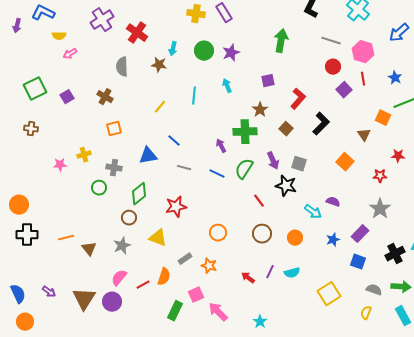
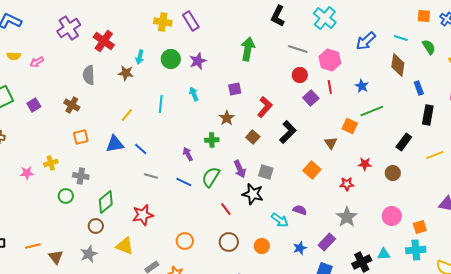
yellow semicircle: (59, 36) -> (14, 56), moved
green cross: (245, 132) -> (212, 140), size x0.6
blue triangle: (148, 156) -> (115, 144), moved

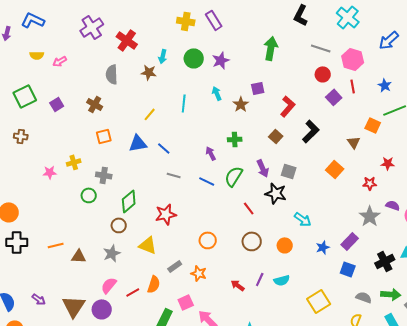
brown star: (227, 118) -> (241, 104), moved
purple semicircle: (300, 210) -> (393, 205), moved
brown triangle: (56, 257) -> (79, 256), turned -49

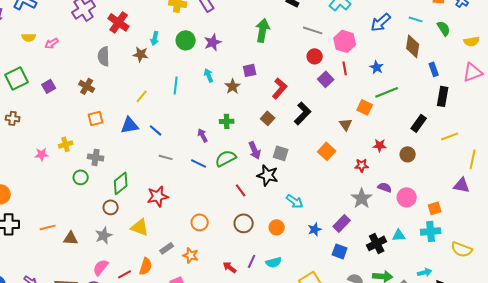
green semicircle: (234, 176) -> (226, 158), turned 30

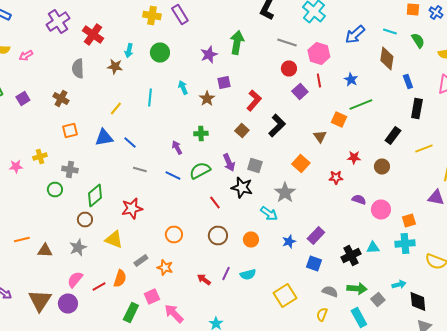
purple star: (213, 42) -> (209, 54), moved
gray star: (362, 198) -> (285, 192), moved

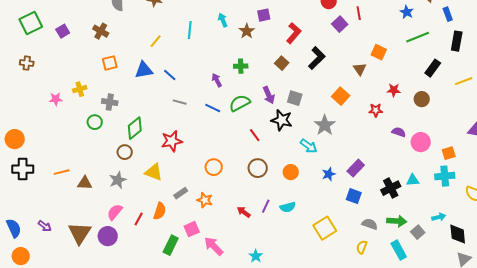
blue star: (351, 80) -> (407, 12), moved
green line: (361, 104) -> (418, 37), moved
red line: (99, 286) -> (139, 219), turned -32

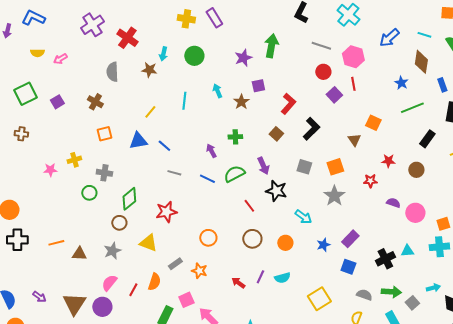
orange square: (341, 96) -> (335, 167), turned 30
gray square: (295, 98) -> (304, 167), moved
gray star: (325, 125) -> (334, 196), moved

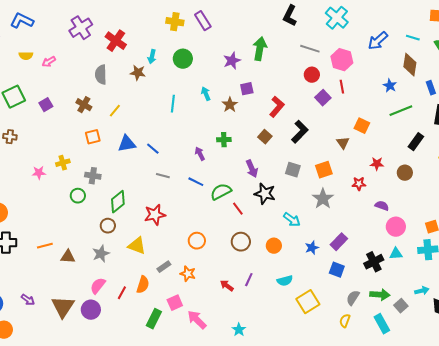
yellow line: (150, 112) -> (115, 111), moved
green semicircle: (234, 174) -> (221, 192), moved
pink circle: (415, 213) -> (396, 227), moved
cyan semicircle: (282, 278) -> (285, 281), moved
gray semicircle: (364, 295) -> (353, 298), turned -77

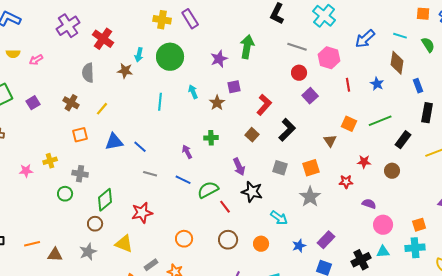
green circle: (183, 59) -> (170, 57), size x1.4
red line: (342, 87) -> (348, 85), moved
green line: (401, 111) -> (380, 121), moved

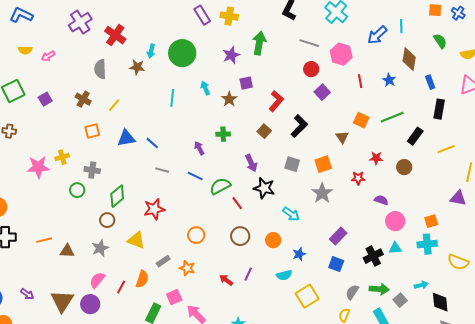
yellow cross: (162, 20) -> (229, 16), moved
cyan line: (400, 36) -> (401, 26), moved, turned 72
pink star: (26, 171) -> (38, 167), size x1.6
blue star: (299, 246) -> (299, 254), moved

